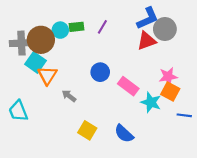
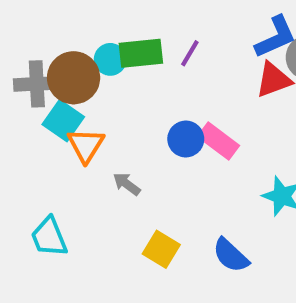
green rectangle: (76, 27) -> (141, 53), size x1.5
pink rectangle: (128, 86) -> (218, 141), moved
cyan trapezoid: (18, 111) -> (49, 237), moved

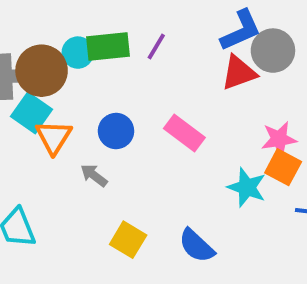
blue circle: (186, 139) -> (116, 131), moved

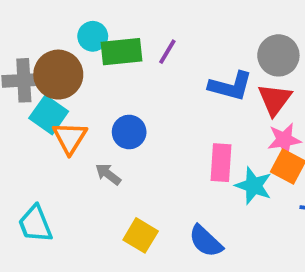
blue L-shape: (241, 30) -> (231, 86), moved, turned 39
cyan circle: (78, 53) -> (93, 36), moved
red triangle: (239, 73) -> (275, 99), moved, turned -33
pink rectangle: (184, 133) -> (221, 163), moved, turned 57

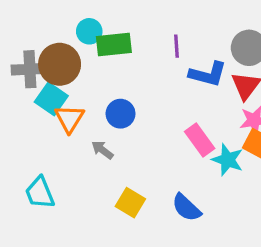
purple line: (167, 52) -> (177, 46), moved, turned -35
pink rectangle: (221, 163) -> (200, 140), turned -40

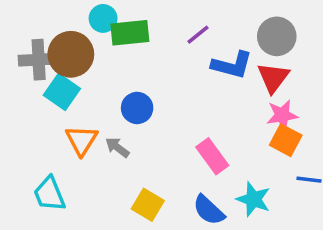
purple line: (177, 46) -> (198, 35), turned 55
orange triangle: (69, 119) -> (82, 140), moved
pink rectangle: (200, 140) -> (212, 156), moved
cyan star: (228, 160) -> (253, 199), moved

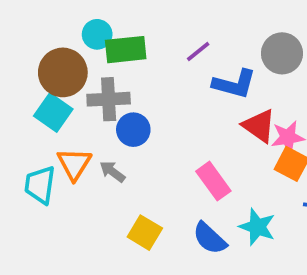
gray cross: (39, 60) -> (109, 99), moved
red triangle: (273, 78) -> (259, 126), moved, turned -32
cyan trapezoid: (49, 194) -> (40, 185), moved, turned 30

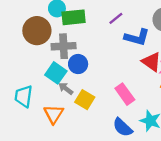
cyan square: (53, 112) -> (56, 73), moved
orange triangle: (74, 164) -> (54, 114), moved
yellow square: (145, 233) -> (85, 100), moved

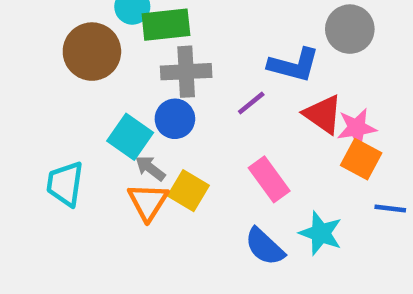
purple line: (116, 18) -> (251, 103), moved
gray cross: (64, 46) -> (186, 72), moved
orange triangle: (54, 114) -> (148, 202), moved

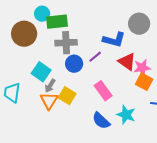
blue circle: (175, 119) -> (74, 64), moved
gray arrow: (150, 168) -> (50, 86), turned -96

